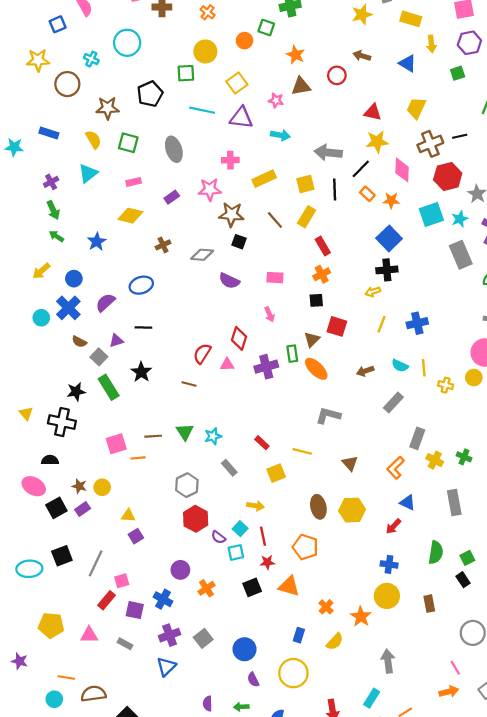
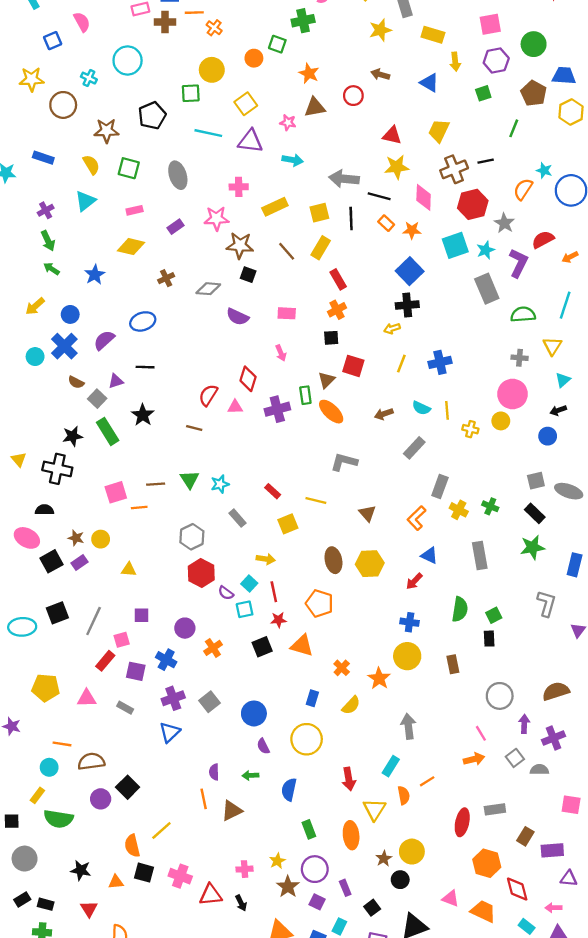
black line: (361, 169) -> (379, 196), turned 60
purple square: (136, 536) -> (142, 615), moved, turned 32
black rectangle: (463, 580) -> (489, 639), turned 32

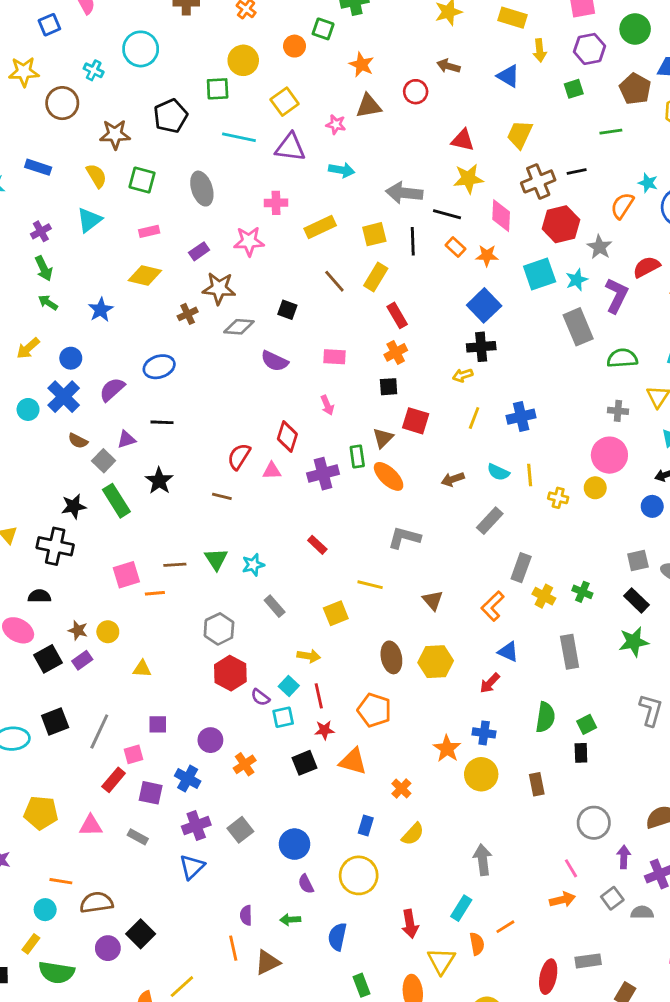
green line: (514, 128) -> (611, 132), turned 60
brown star: (240, 245) -> (219, 288), moved
red rectangle: (273, 491) -> (317, 545), moved
orange star: (379, 678) -> (447, 749), moved

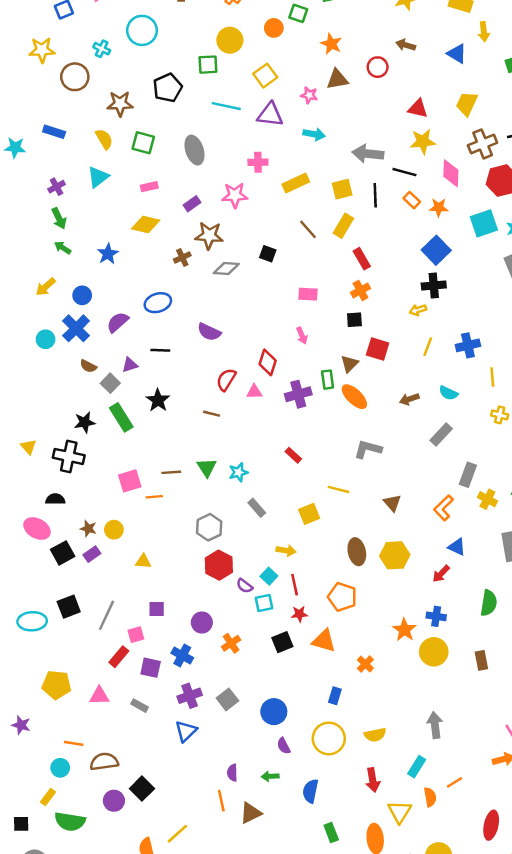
purple semicircle: (275, 361) -> (209, 332), moved
yellow line: (530, 475) -> (492, 377), moved
yellow semicircle: (413, 834) -> (375, 735), moved, turned 35

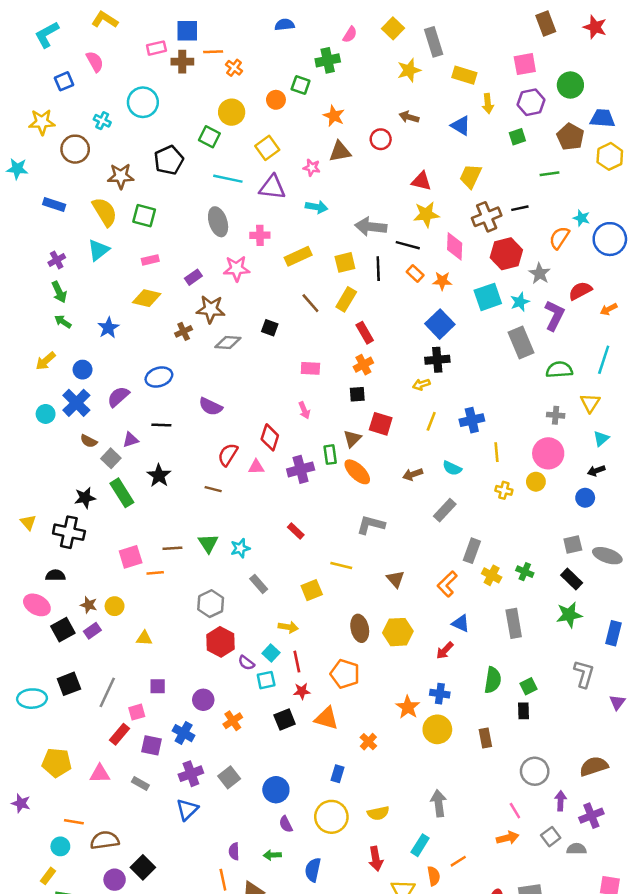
green square: (208, 65) -> (209, 137), turned 30
yellow semicircle: (104, 139) -> (105, 212), size x1.4
cyan star: (15, 148) -> (17, 169), moved
gray ellipse: (194, 150) -> (218, 222), moved

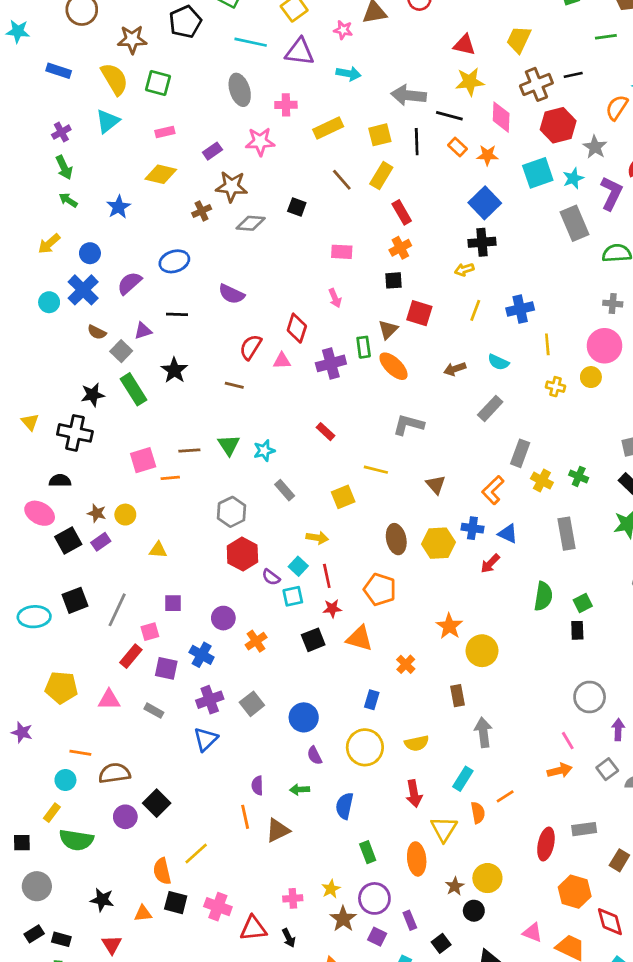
blue cross: (440, 694) -> (472, 528), moved
brown rectangle: (485, 738) -> (457, 696), moved

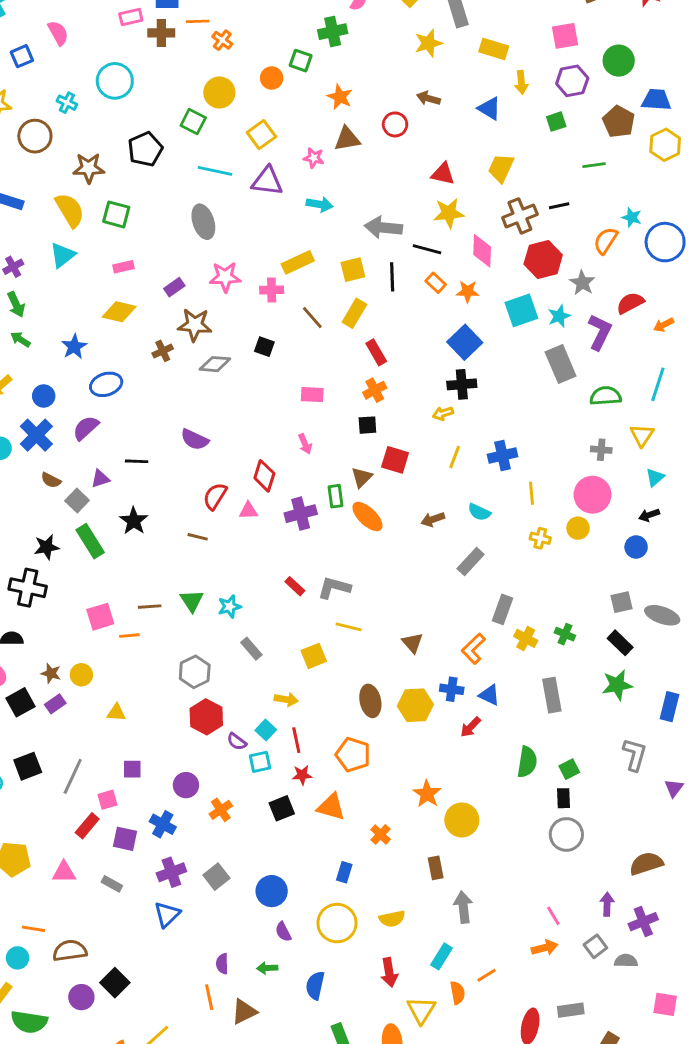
pink cross: (286, 105) -> (272, 290), moved
blue ellipse: (174, 261) -> (106, 384), moved
gray L-shape: (408, 425) -> (334, 588), moved
gray circle: (590, 697) -> (566, 834), moved

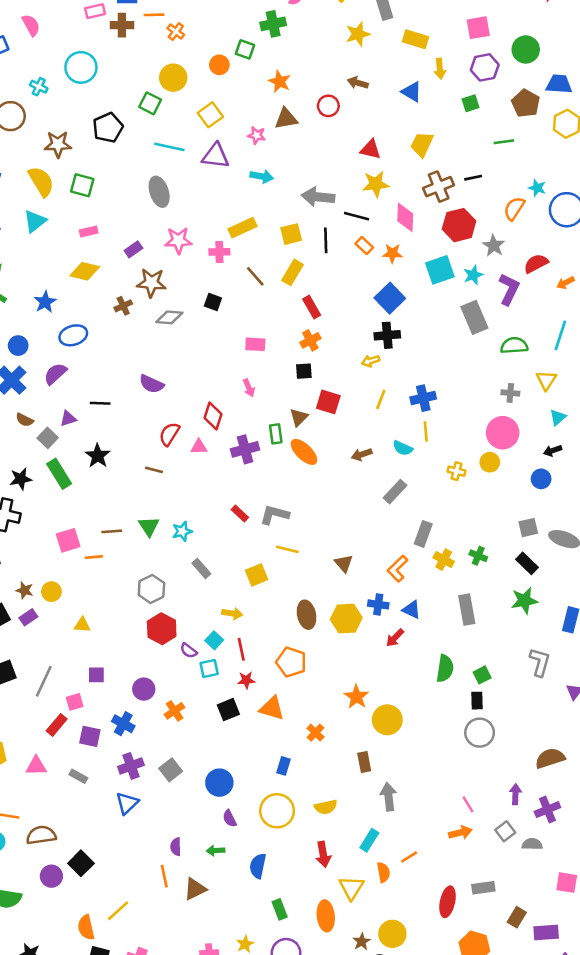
yellow line: (532, 493) -> (426, 431), moved

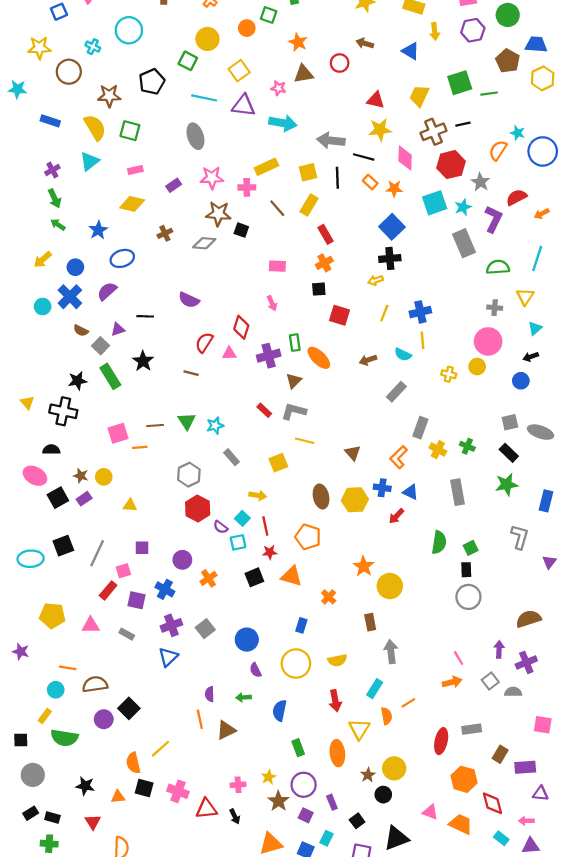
green square: (471, 103) -> (460, 83), moved, size x1.6
cyan arrow: (262, 176) -> (283, 123), size x1.4
brown star: (151, 283) -> (218, 214), moved
brown triangle: (299, 417) -> (294, 381), moved

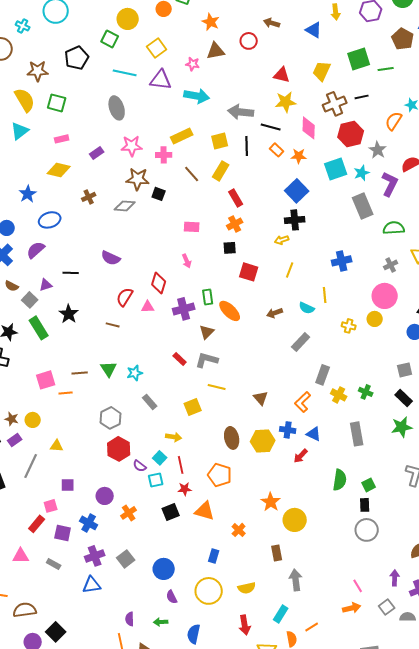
gray cross: (495, 308) -> (391, 265), turned -32
blue cross: (420, 312) -> (342, 261), moved
gray line: (97, 553) -> (31, 466), moved
blue triangle: (168, 657) -> (92, 585), turned 36

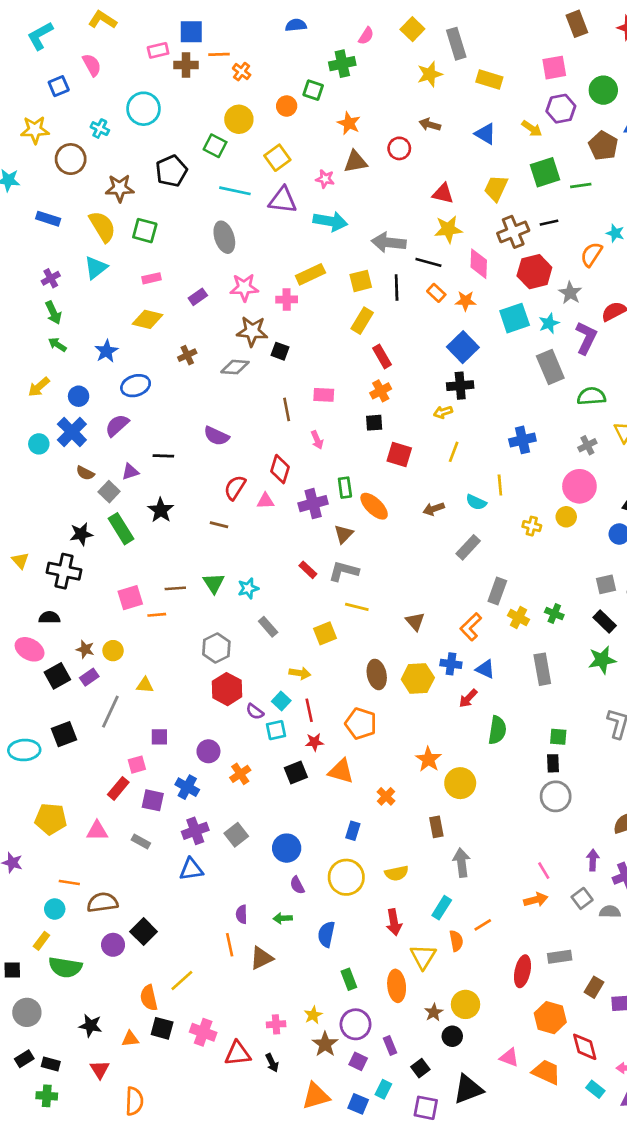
yellow arrow: (336, 12) -> (532, 129), moved, turned -49
brown line: (192, 174) -> (287, 409), moved, turned 30
green semicircle: (340, 480) -> (497, 730), moved
green square: (369, 485) -> (558, 737), turned 32

